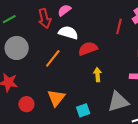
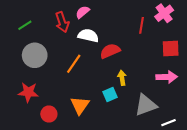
cyan square: (83, 110) -> (110, 94), moved

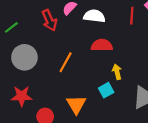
white semicircle: (88, 36) -> (94, 16), moved
red semicircle: (110, 51) -> (102, 45), turned 30

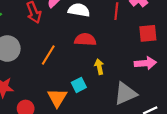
cyan square: (106, 90) -> (79, 85), moved

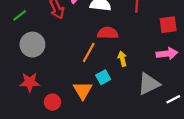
orange line: (48, 55) -> (89, 52), moved

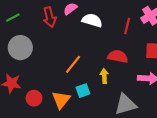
red semicircle: (108, 33) -> (118, 56), moved
red circle: (52, 102) -> (34, 98), moved

